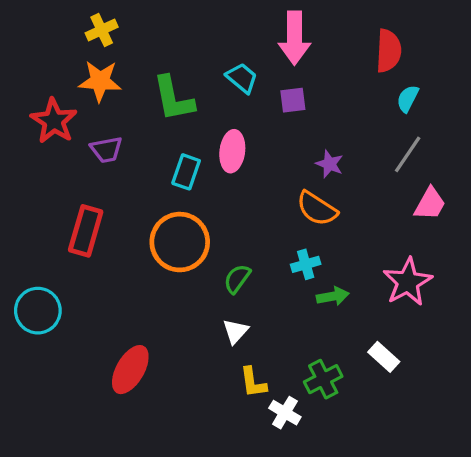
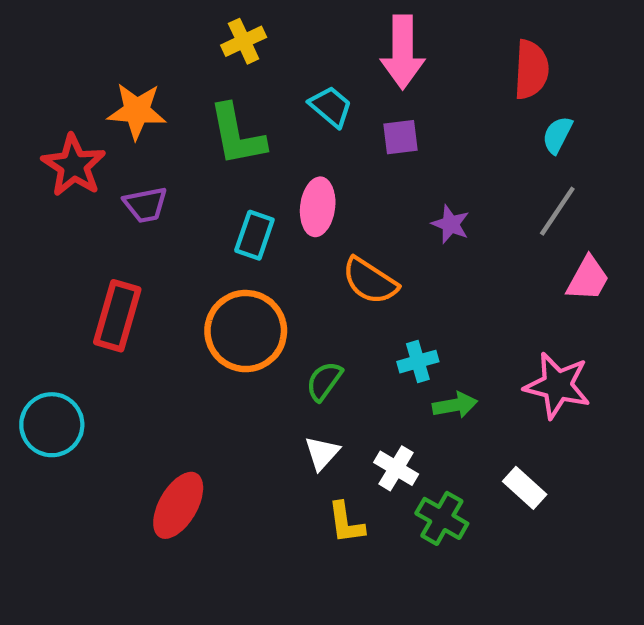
yellow cross: (102, 30) -> (244, 41), moved
orange semicircle: (317, 209) -> (370, 281), moved
pink star: (408, 282) -> (557, 385), turned -30
green cross: (323, 379) -> (442, 518), turned -33
white cross: (285, 413) -> (396, 468), moved

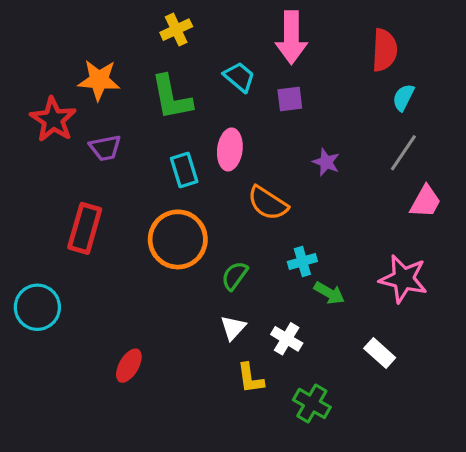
cyan rectangle: (254, 235) -> (184, 170), turned -36
green arrow: (455, 405) -> (329, 293), turned 40
red ellipse: (178, 505) -> (129, 366), size x0.7
green cross: (442, 518) -> (312, 403), moved

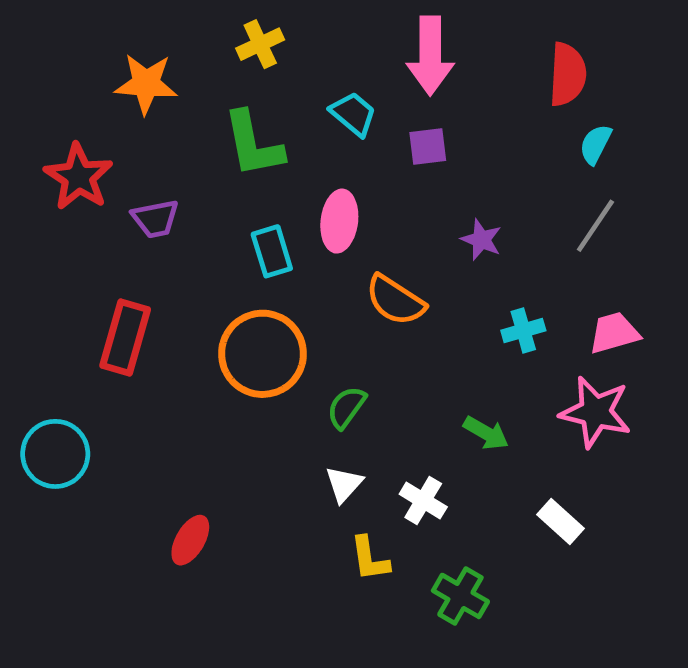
orange star: (99, 80) -> (146, 84), moved
pink trapezoid: (425, 202) -> (614, 333), moved, turned -135
cyan cross: (302, 261) -> (523, 331), moved

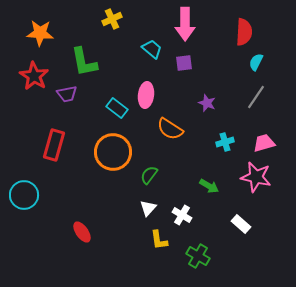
orange star: (146, 84) -> (40, 33), moved
green L-shape: (253, 144) -> (84, 62), moved
cyan rectangle: (272, 251) -> (117, 108), turned -35
red ellipse: (190, 540) -> (82, 232), turned -65

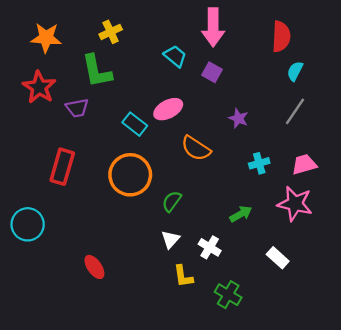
yellow cross: (112, 19) -> (111, 32), moved
purple square: (184, 63) -> (212, 72), turned 36
pink ellipse: (146, 95) -> (168, 109), turned 55
green arrow: (209, 186) -> (241, 214), turned -60

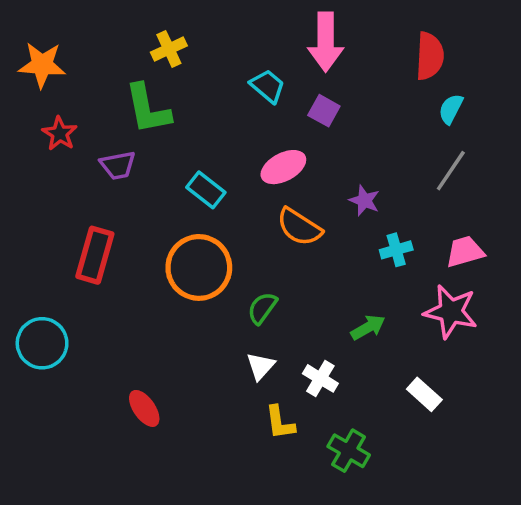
orange star: (46, 38) -> (42, 65), moved
red star: (39, 87) -> (60, 134), size x0.7
pink ellipse: (168, 109) -> (283, 167), moved
purple star: (238, 118) -> (364, 201), moved

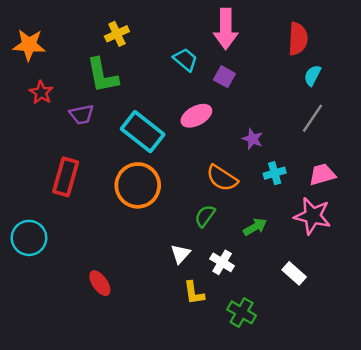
cyan rectangle: (206, 190) -> (143, 132), size x1.6
orange semicircle: (299, 227) -> (222, 178), moved
green semicircle: (262, 308) -> (205, 216), moved

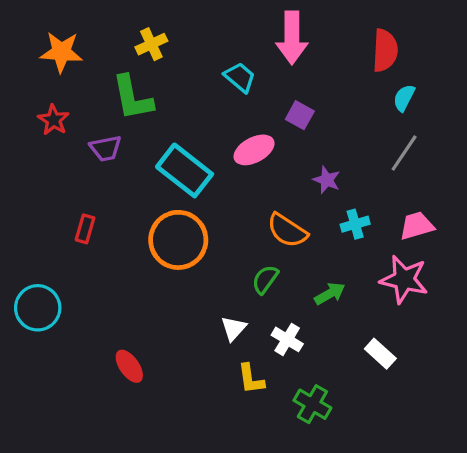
orange star: (29, 45) -> (61, 52), moved
purple square: (224, 77) -> (300, 115), moved
red rectangle: (66, 177) -> (85, 229), size x0.6

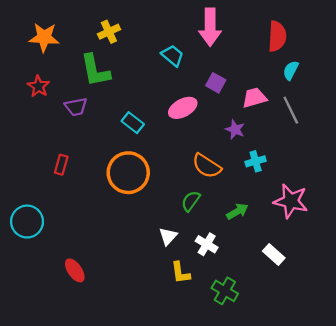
gray line: (404, 153) -> (291, 110), turned -60
cyan rectangle: (185, 170) -> (133, 123), size x0.6
pink trapezoid: (417, 226) -> (254, 98), moved
red ellipse: (129, 366) -> (75, 270), moved

